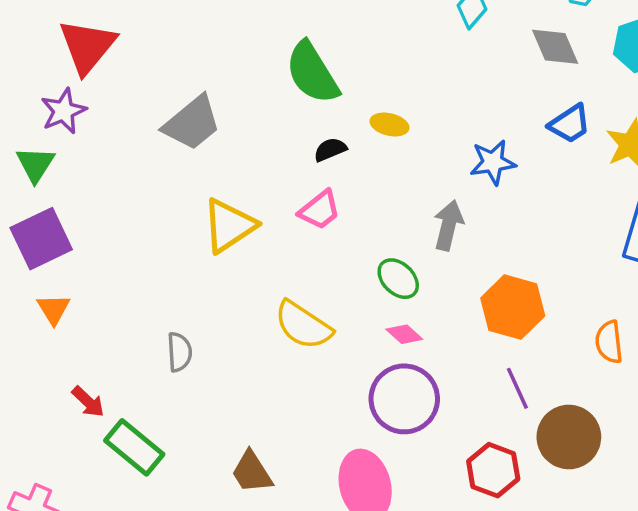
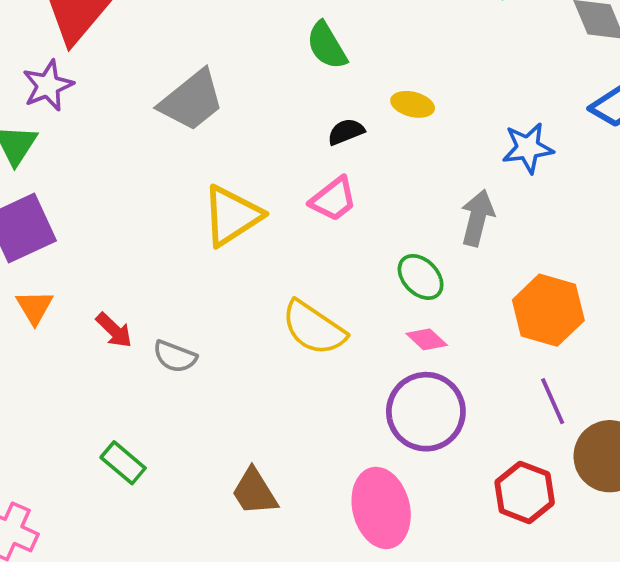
green semicircle: (312, 73) -> (327, 46), size x0.7
gray semicircle: (179, 352) -> (175, 356), turned 114
red arrow: (88, 402) -> (114, 330), moved
green rectangle: (134, 447) -> (123, 463), size x0.7

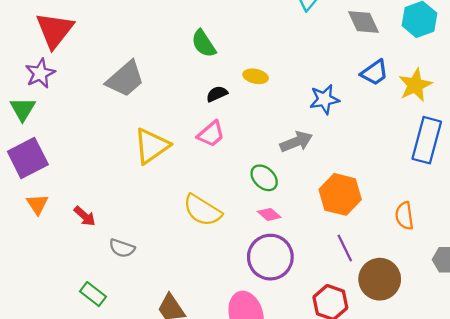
gray arrow: (477, 218) -> (296, 142), turned 56
gray semicircle: (175, 356) -> (122, 248), moved

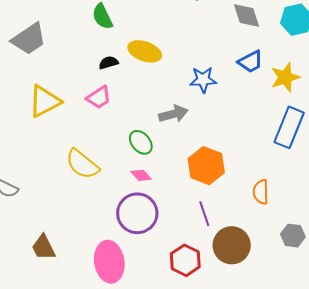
yellow ellipse: (256, 76) -> (145, 51), size x1.5

